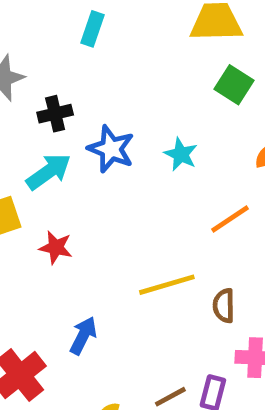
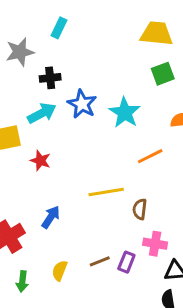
cyan rectangle: (92, 29) -> (59, 28), moved
green square: (234, 85) -> (163, 74), turned 30
cyan star: (181, 154) -> (125, 113), size x1.5

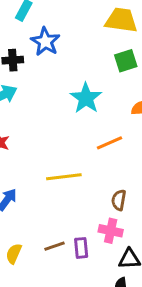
blue star: (82, 104) -> (45, 42), moved
brown semicircle: (140, 209) -> (119, 200), moved
purple rectangle: (126, 262) -> (81, 248), turned -30

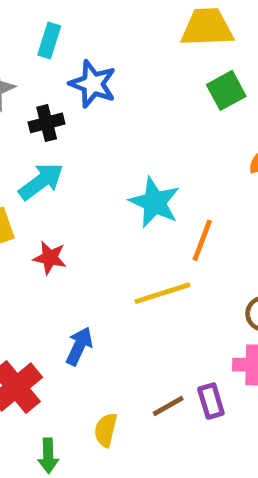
cyan star: (86, 98) -> (155, 202), moved
orange line: (109, 143) -> (202, 240), moved, turned -35

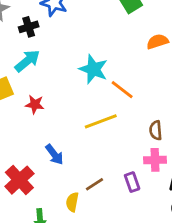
orange line: (202, 240) -> (122, 90), turned -70
blue arrow: (79, 346) -> (54, 154), turned 120
brown line: (168, 406) -> (95, 184), moved

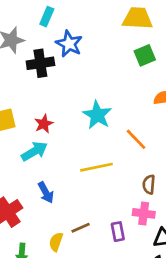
black cross: (29, 27) -> (40, 63), size x1.4
cyan arrow: (27, 61) -> (34, 151), moved
orange line: (122, 90) -> (136, 139), moved
red star: (35, 104) -> (44, 124), moved, turned 30

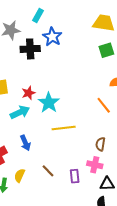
cyan star: (97, 115) -> (49, 103), moved
orange line: (136, 139) -> (104, 105), moved
brown line: (81, 228) -> (48, 171), turned 64
yellow semicircle: (56, 242) -> (20, 175), moved

